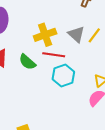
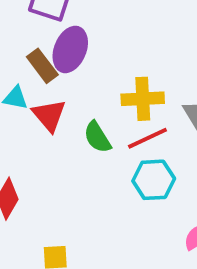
red line: (54, 55) -> (147, 138), turned -50

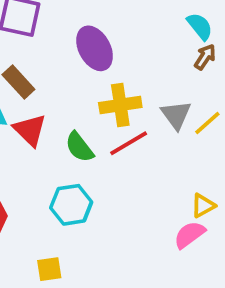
purple ellipse: (70, 49) -> (95, 48), moved, turned -45
cyan hexagon: (154, 180) -> (71, 205), moved

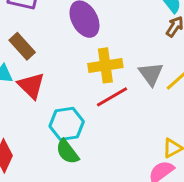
green semicircle: (79, 147) -> (67, 152), moved
cyan hexagon: (71, 205) -> (67, 124), moved

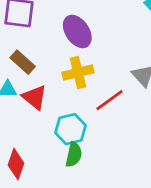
yellow cross: (105, 65) -> (78, 72), moved
green semicircle: (67, 152) -> (74, 155), turned -125

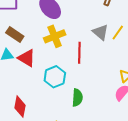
red line: (110, 100) -> (79, 53), turned -45
green semicircle: (74, 155) -> (77, 98), moved

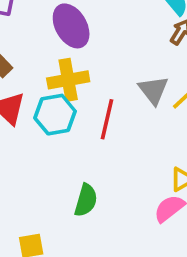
cyan hexagon: (55, 77) -> (55, 115), moved

